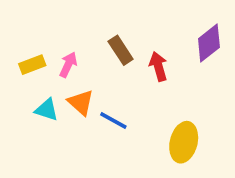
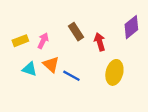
yellow ellipse: (184, 142) -> (114, 72), moved

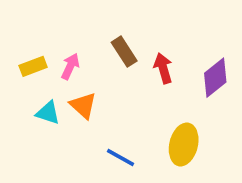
purple diamond: (131, 27) -> (215, 78), moved
yellow ellipse: (114, 72) -> (184, 144), moved
blue line: (71, 76) -> (120, 157), moved

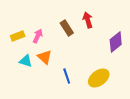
red arrow: (163, 68) -> (88, 20), moved
yellow ellipse: (184, 144) -> (99, 78), turned 40
blue line: (120, 157) -> (67, 76), moved, turned 42

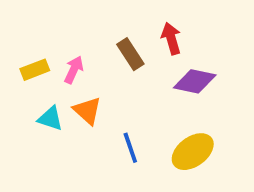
purple diamond: (116, 42) -> (195, 81), moved, turned 50

